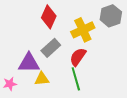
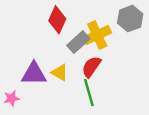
gray rectangle: (51, 48) -> (78, 42), moved
yellow triangle: (42, 79) -> (60, 73), moved, turned 35

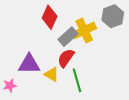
red semicircle: (91, 67) -> (66, 58), moved
yellow triangle: (60, 73) -> (52, 74), moved

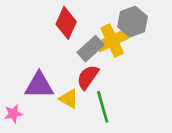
gray hexagon: (113, 16) -> (132, 22), moved

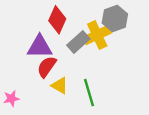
red semicircle: (88, 77) -> (47, 67), moved
purple triangle: (39, 85) -> (40, 47), moved

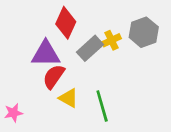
gray hexagon: (115, 19) -> (144, 32), moved
yellow cross: (97, 35) -> (111, 40), size x0.6

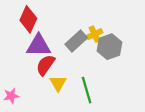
red diamond: (66, 23) -> (28, 19), moved
gray hexagon: (144, 32) -> (109, 47), moved
yellow triangle: (68, 98) -> (58, 83), turned 30

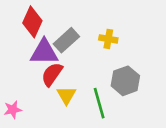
yellow cross: (95, 34) -> (108, 39), turned 35
gray rectangle: (76, 41) -> (66, 40), moved
gray hexagon: (109, 47) -> (125, 81), moved

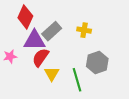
pink star: (13, 110) -> (10, 56), moved

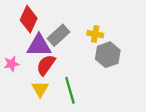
gray hexagon: (97, 63) -> (108, 55), moved
yellow triangle: (52, 74) -> (40, 89), moved
green line: (77, 80) -> (70, 90), moved

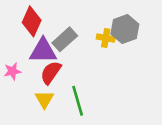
gray hexagon: (108, 55) -> (125, 29), moved

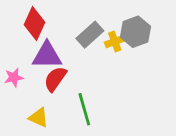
yellow cross: (106, 38) -> (115, 42), turned -30
gray rectangle: (65, 39) -> (90, 35), moved
yellow triangle: (44, 99) -> (39, 118), moved, turned -36

